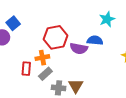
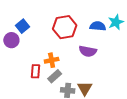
red hexagon: (56, 37) -> (65, 27), moved
blue semicircle: (95, 40) -> (98, 26), moved

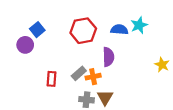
purple semicircle: (88, 51) -> (108, 57), turned -102
orange cross: (52, 60) -> (93, 77), moved
gray rectangle: (55, 76) -> (79, 73), moved

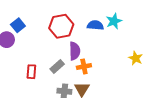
purple semicircle: (108, 57) -> (75, 51), moved
orange cross: (93, 77) -> (84, 67), moved

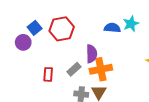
red hexagon: (61, 26) -> (62, 29), moved
orange cross: (84, 67) -> (101, 69), size x1.5

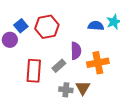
orange cross: (101, 69) -> (98, 63), moved
red rectangle: (48, 74) -> (34, 71), size x1.6

